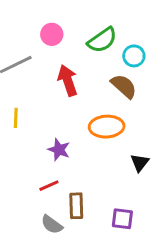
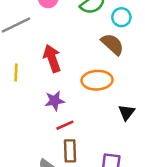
red arrow: (68, 80) -> (52, 58), moved
purple star: (59, 150) -> (55, 101), turned -30
red line: (49, 186) -> (65, 125), moved

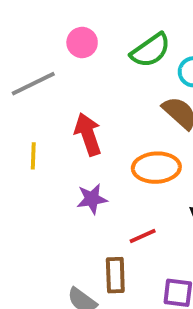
red line: (65, 125) -> (143, 236), moved

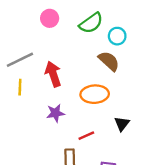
gray line: (33, 84) -> (20, 60), moved

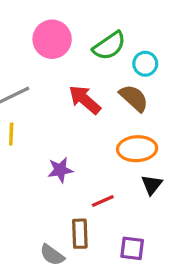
pink circle: (50, 18) -> (52, 39), size x1.5
red arrow: (53, 74) -> (85, 100), moved, turned -30
orange ellipse: (95, 94) -> (137, 149), moved

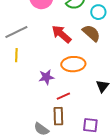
orange ellipse: (137, 149) -> (73, 64), moved
red line: (103, 201) -> (63, 96), moved

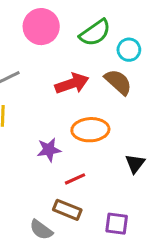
red arrow: (61, 34) -> (72, 84), turned 120
brown rectangle: (58, 116) -> (67, 210), turned -66

